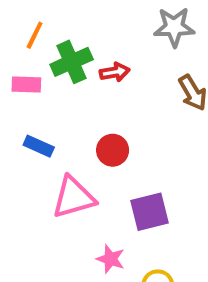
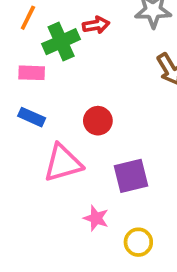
red arrow: (115, 72) -> (96, 25), moved
pink rectangle: (26, 84) -> (32, 73), moved

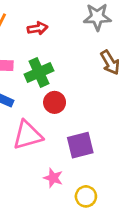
red arrow: (96, 25) -> (37, 28), moved
green cross: (61, 42) -> (39, 72), moved

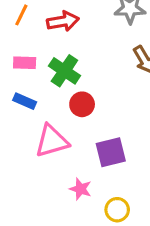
red arrow: (37, 28) -> (63, 21), size x1.4
green cross: (39, 72) -> (64, 71), turned -32

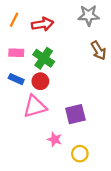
red circle: (82, 104) -> (40, 81), moved

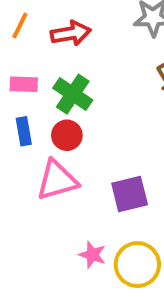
blue rectangle: (16, 79) -> (24, 131), turned 56
pink star: (55, 139) -> (92, 255), moved
yellow circle: (80, 154) -> (137, 265), size x1.5

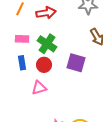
pink triangle: (57, 180) -> (39, 88), size x0.7
purple square: (130, 194) -> (76, 63), moved, turned 30

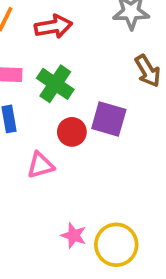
red circle: (44, 65) -> (72, 132), moved

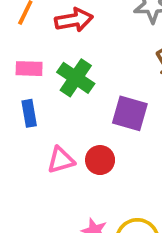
red circle: (72, 132) -> (100, 160), moved

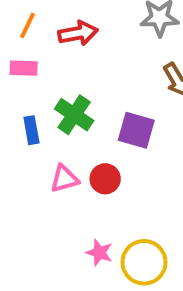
pink rectangle: (29, 69) -> (24, 68), moved
green cross: (76, 78) -> (74, 115), moved

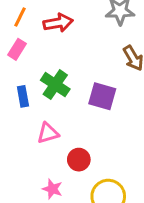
pink rectangle: (24, 68) -> (17, 49), turned -60
red circle: (105, 179) -> (79, 160), moved
pink star: (99, 253) -> (52, 189), moved

